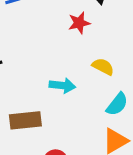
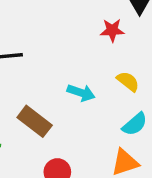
brown rectangle: (25, 120) -> (35, 121), turned 32

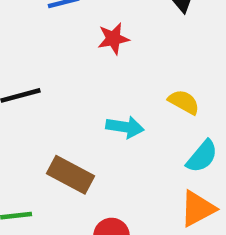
red star: (112, 30) -> (113, 39), moved

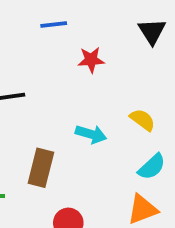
brown rectangle: (71, 175) -> (41, 168), turned 69

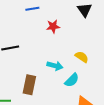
cyan semicircle: (152, 167) -> (72, 80), moved

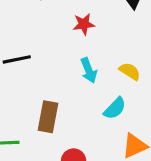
cyan arrow: (55, 66) -> (89, 70), moved, turned 56

